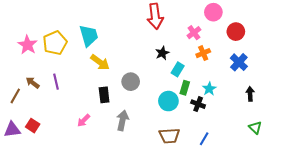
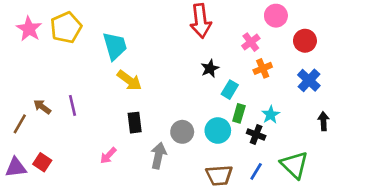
yellow pentagon: (55, 43) -> (66, 28), moved
pink star: (27, 45) -> (29, 29), moved
gray circle: (131, 82) -> (182, 132), moved
green triangle: (255, 128) -> (294, 165), moved, size x1.6
blue line: (204, 139) -> (256, 171), moved

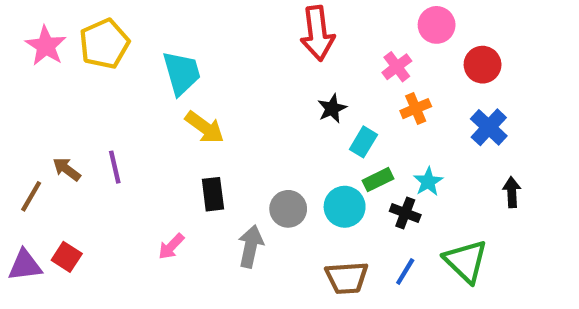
green rectangle: (239, 113) -> (378, 180), turned 48

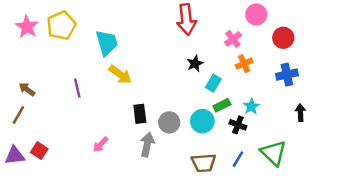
blue cross: (489, 127) -> (287, 75), turned 35
purple line: (115, 167) -> (77, 88), moved
brown arrow: (67, 169) -> (27, 89), moved
black rectangle: (213, 194) -> (140, 114), moved

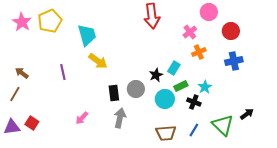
black star: (195, 64) -> (156, 75), moved
black arrow: (300, 113) -> (247, 114), moved, turned 56
gray circle: (169, 122) -> (136, 89), moved

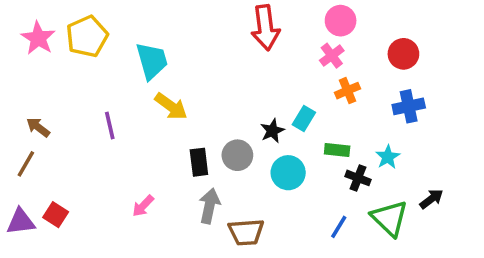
pink circle: (209, 12) -> (341, 21), moved
green rectangle: (181, 86) -> (337, 150), moved, turned 32
cyan star: (205, 87) -> (388, 157), moved
black cross: (194, 102) -> (358, 178), moved
brown trapezoid: (166, 133) -> (246, 232), moved

